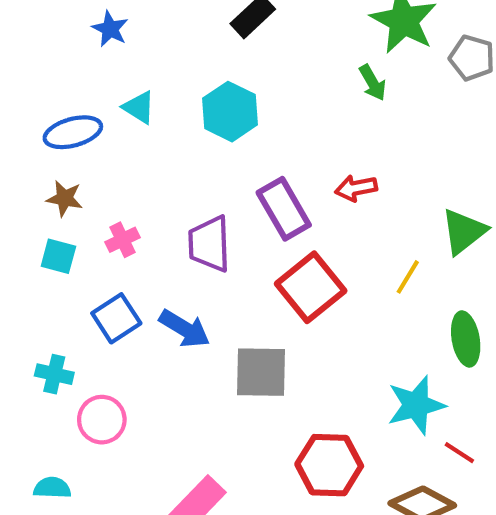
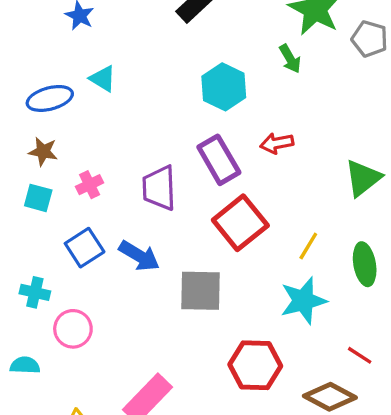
cyan hexagon: (230, 112) -> (224, 87), moved
yellow line: (408, 277) -> (308, 246), moved
cyan star: (416, 405) -> (303, 301), moved
cyan semicircle: (52, 488) -> (25, 365), moved

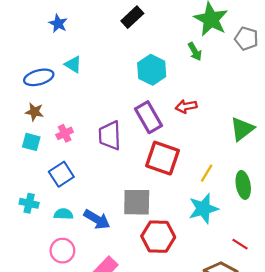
red square: (240, 223) -> (162, 158), turned -32
blue arrow: (139, 256) -> (97, 219), moved
pink circle: (73, 329) -> (62, 251), moved
cyan semicircle: (25, 365) -> (63, 214), moved
red hexagon: (255, 365) -> (158, 237), moved

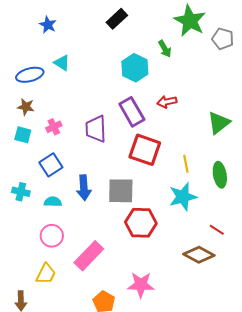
green arrow: (195, 52) -> (165, 49), moved
yellow line: (207, 173) -> (186, 164), turned -42
blue arrow: (97, 219) -> (84, 188), moved, turned 55

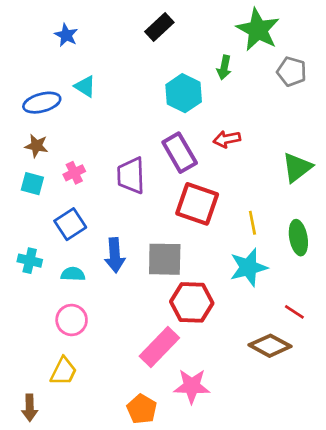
gray pentagon: (223, 39) -> (292, 72), moved
green arrow: (165, 49) -> (224, 68), turned 42
pink rectangle: (89, 256) -> (159, 347), moved

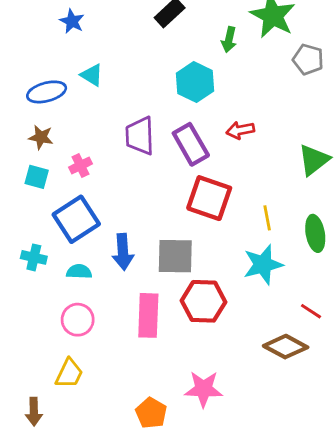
green arrow: (224, 68) -> (229, 40), moved
purple trapezoid: (131, 176) -> (140, 136), moved
blue square: (70, 224) -> (76, 219), size x1.4
pink rectangle: (159, 347) -> (148, 315), moved, turned -42

